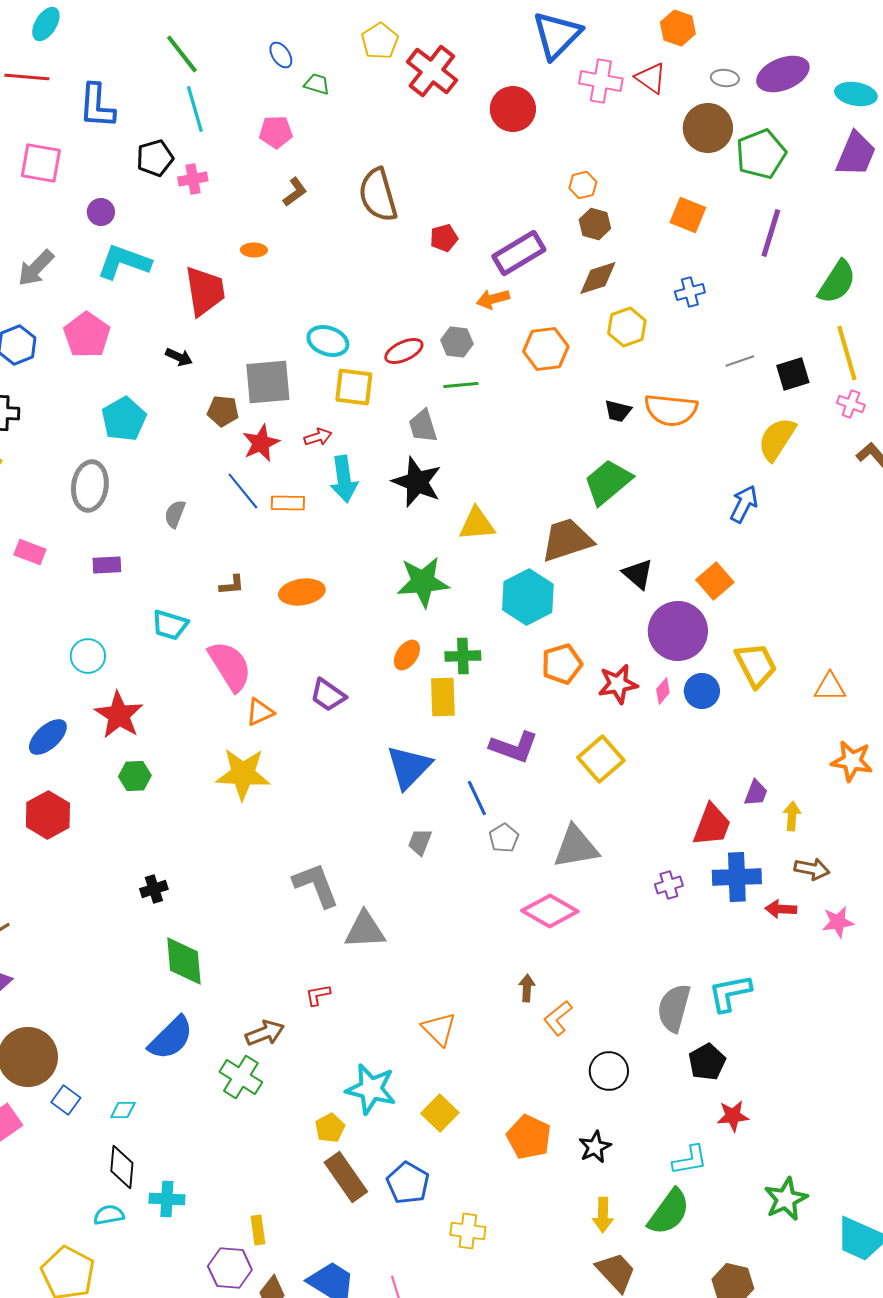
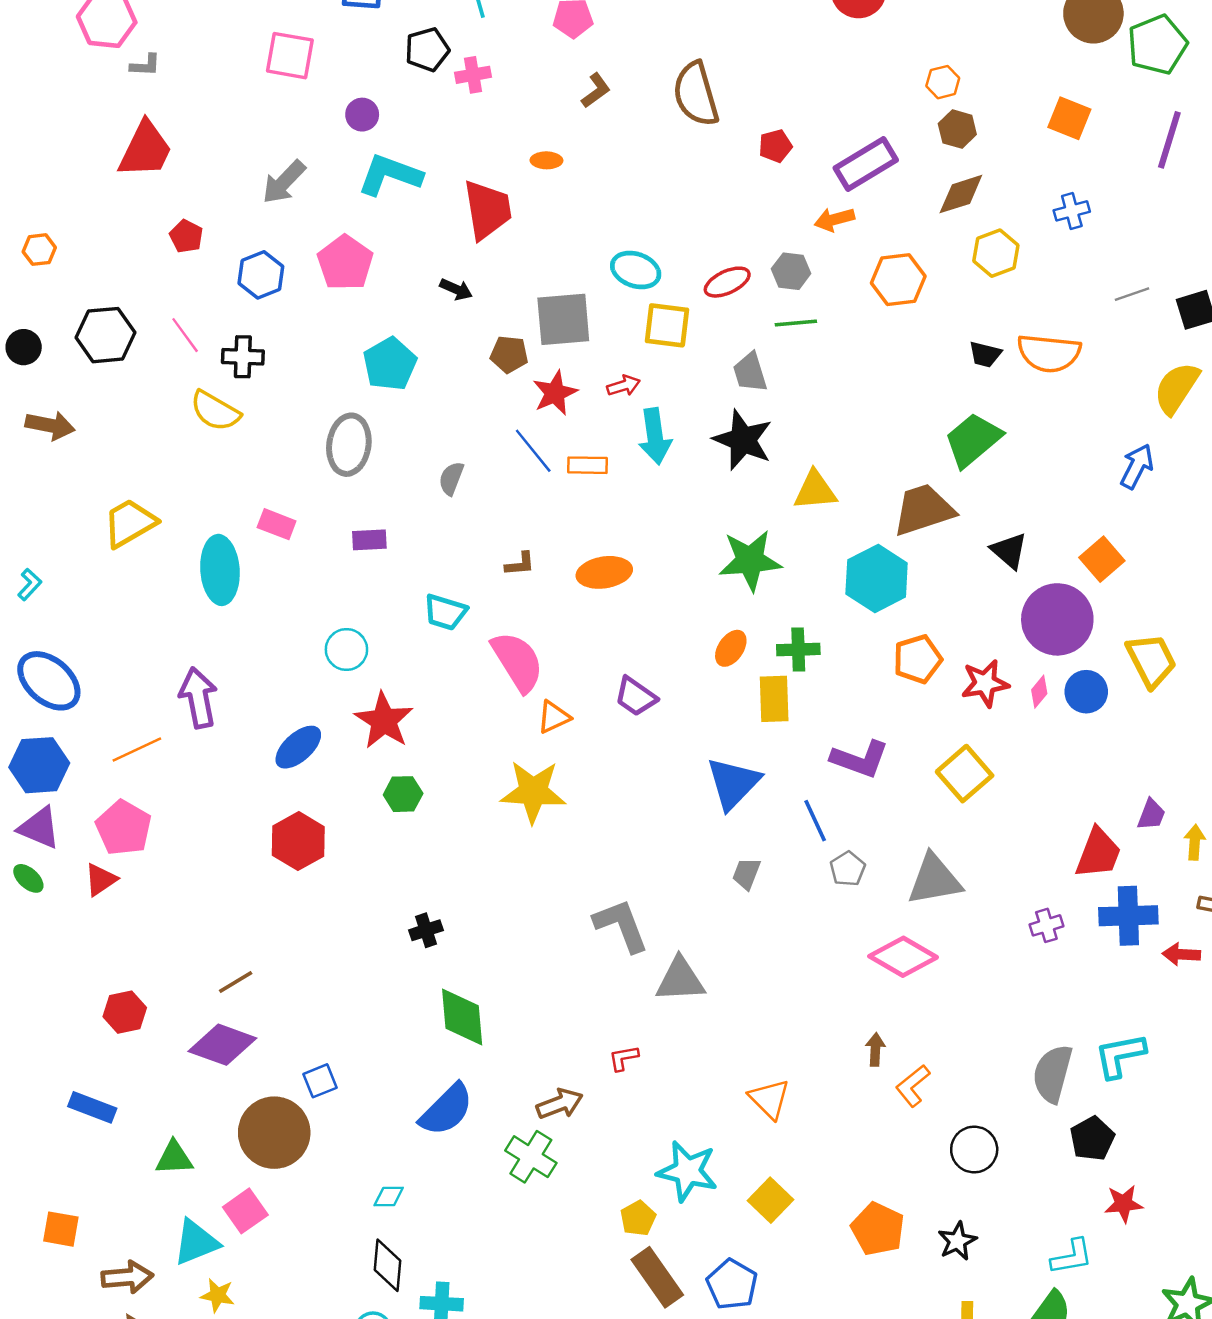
blue square: (66, 1100) -> (320, 1081), moved, turned 32

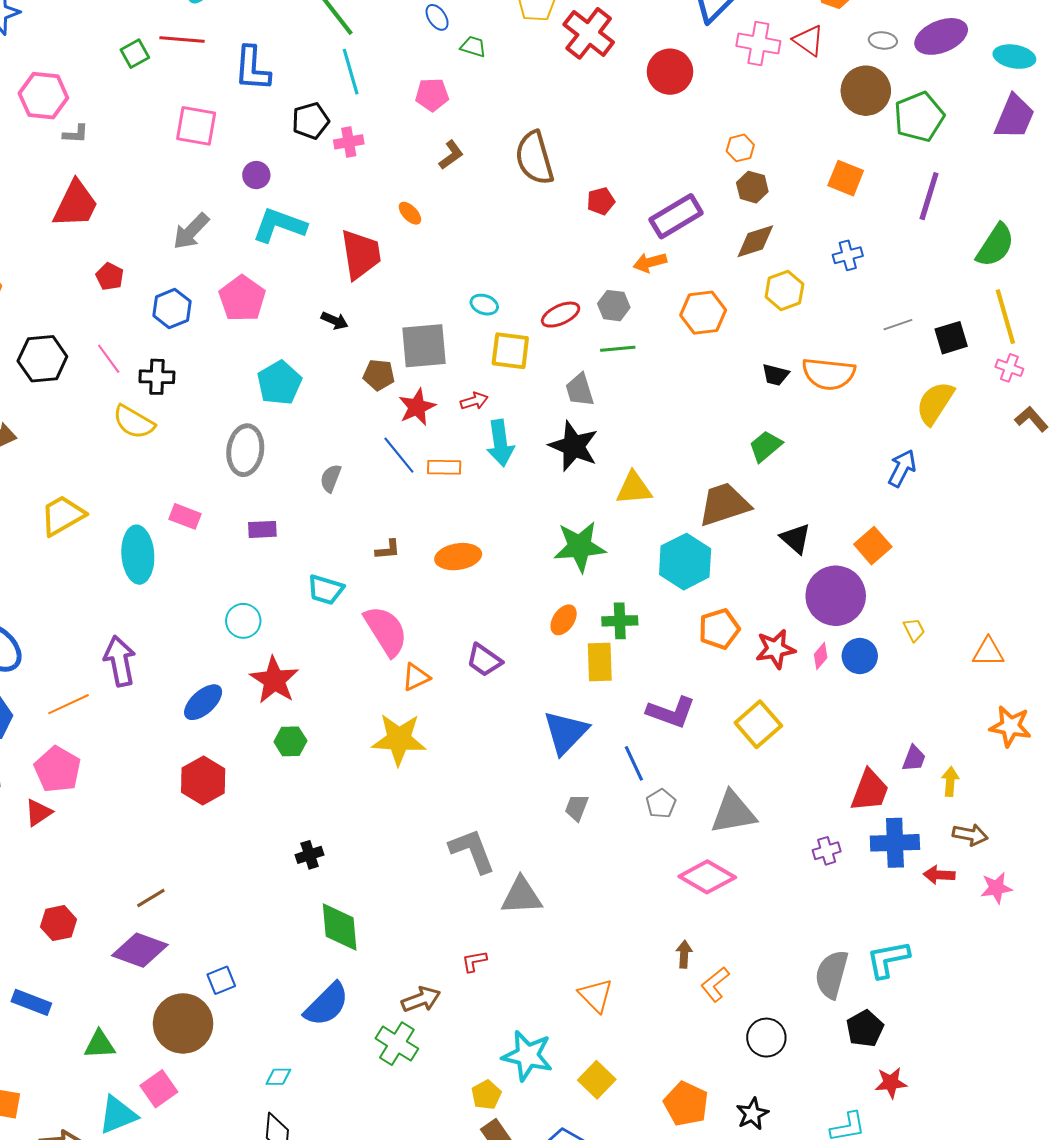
orange ellipse: (546, 160) -> (410, 213), turned 45
cyan ellipse: (636, 270) -> (484, 305), size x0.7
green trapezoid: (973, 440) -> (765, 446), size x0.7
yellow trapezoid: (1151, 660) -> (914, 630), size x0.5

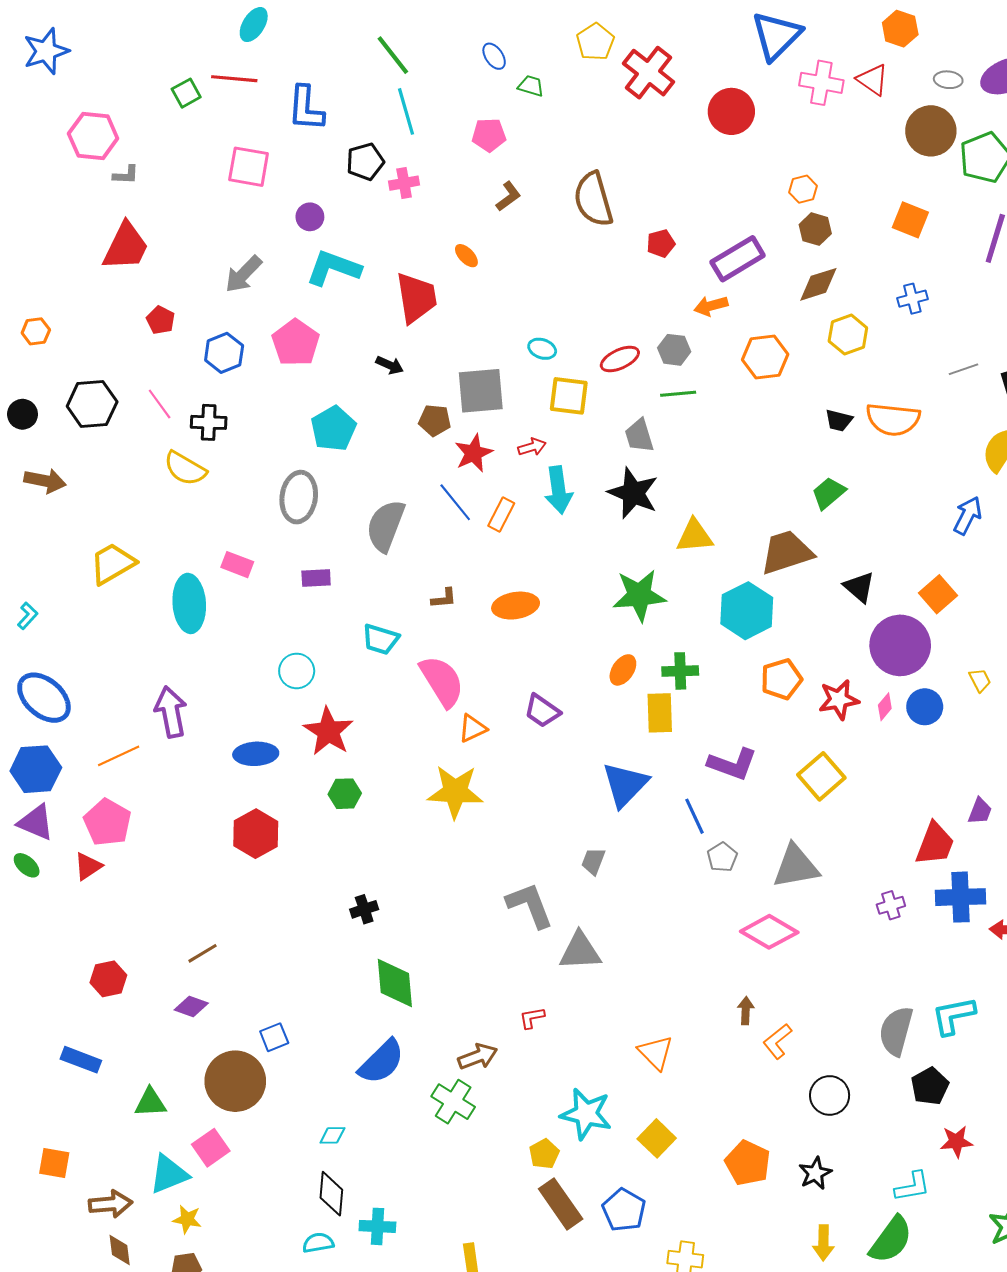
orange rectangle: (444, 467) -> (501, 514), turned -64
gray semicircle: (331, 478) -> (386, 526), size x1.8
blue ellipse: (203, 702) -> (256, 754), turned 39
gray trapezoid: (577, 808) -> (593, 861), moved
purple diamond: (140, 950) -> (191, 1006), size x0.6

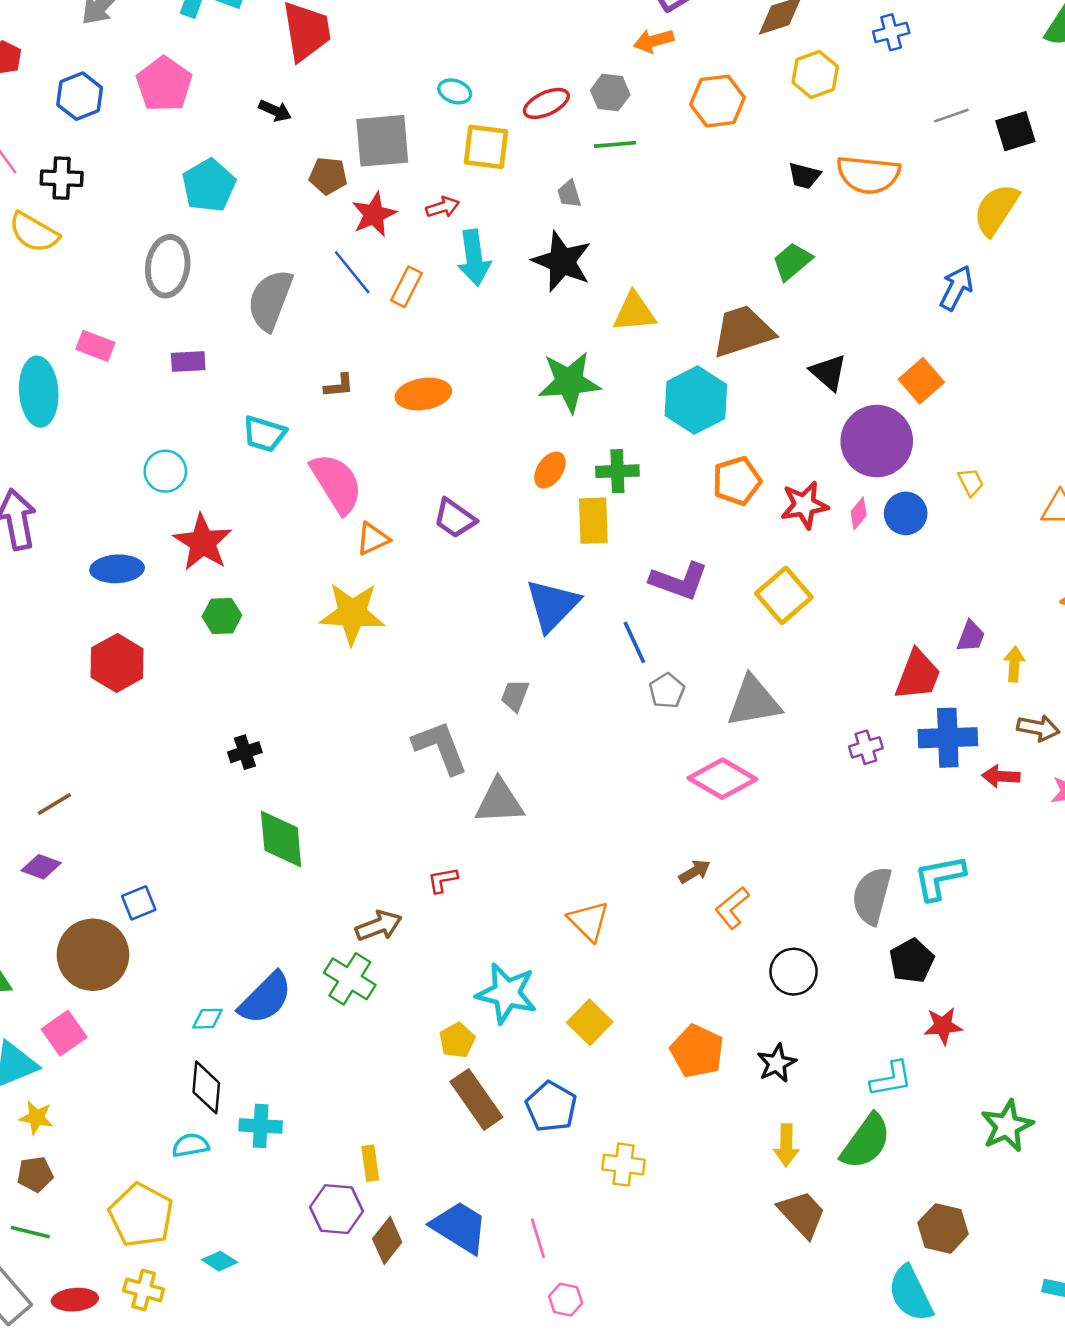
gray trapezoid: (639, 436) -> (569, 194), size x0.7
brown arrow: (746, 1011) -> (695, 872), turned 56
blue semicircle: (382, 1062) -> (265, 998), moved

